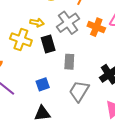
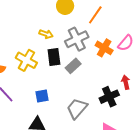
yellow cross: (21, 40) -> (26, 60), moved
gray rectangle: (69, 62) -> (73, 66), moved, turned 35

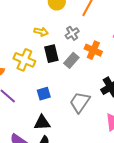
gray cross: (77, 39) -> (72, 33), size x0.6
orange cross: (104, 48) -> (93, 50), moved

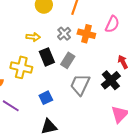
orange cross: (93, 50) -> (86, 34), moved
gray trapezoid: (80, 102) -> (80, 85), moved

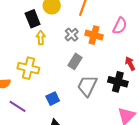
yellow arrow: (33, 37) -> (41, 38), turned -96
black rectangle: (47, 57) -> (33, 19), moved
black cross: (111, 80) -> (118, 82), turned -36

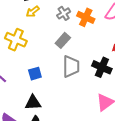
yellow arrow: (41, 38) -> (33, 12), turned -136
gray trapezoid: (87, 86) -> (71, 66), turned 145

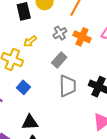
yellow arrow: (33, 12) -> (30, 41), moved
blue square: (35, 74) -> (23, 87), moved, turned -32

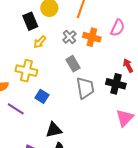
yellow arrow: (30, 41) -> (40, 42), moved
gray rectangle: (59, 60) -> (73, 64), turned -63

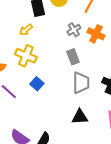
yellow arrow: (40, 42) -> (26, 30), moved
black triangle: (54, 130) -> (80, 117), moved

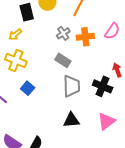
orange cross: (96, 34) -> (85, 37), turned -30
gray rectangle: (73, 57) -> (63, 60), turned -35

